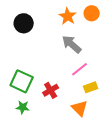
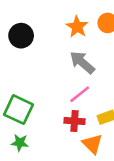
pink line: (80, 69) -> (80, 94), moved
red cross: (51, 90) -> (75, 121), moved, turned 35

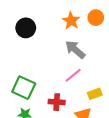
red cross: (75, 121) -> (57, 102), moved

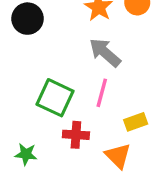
pink line: (73, 75) -> (102, 93), turned -36
green square: (24, 88) -> (55, 98), moved

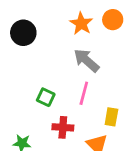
green square: (55, 98) -> (46, 97), size x0.6
yellow rectangle: (136, 122) -> (111, 117), turned -60

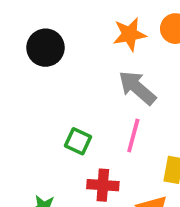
orange star: (81, 24) -> (130, 34), turned 30

